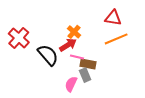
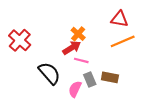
black semicircle: (48, 55) -> (49, 73), moved
brown rectangle: (88, 64) -> (110, 77), moved

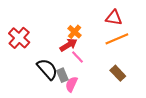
pink line: (81, 60) -> (78, 57), turned 32
brown rectangle: (110, 77) -> (118, 73), moved, turned 35
gray rectangle: (90, 80) -> (62, 75), moved

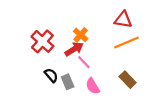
red cross: (19, 38) -> (42, 41), moved
black semicircle: (47, 69) -> (51, 75), size x0.6
pink semicircle: (71, 84) -> (93, 86), moved, turned -56

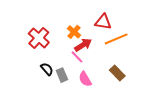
red triangle: (123, 20) -> (103, 22), moved
red arrow: (74, 49) -> (83, 45), moved

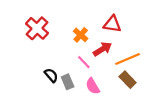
red cross: (39, 38) -> (37, 28), moved
orange line: (116, 39) -> (128, 59), moved
red arrow: (83, 45) -> (102, 49), moved

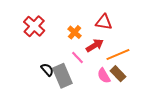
gray rectangle: (68, 82) -> (62, 76), size x1.6
pink semicircle: (93, 86) -> (104, 76), moved

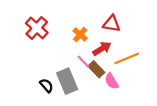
black semicircle: (47, 70) -> (46, 85), moved
brown rectangle: (118, 74) -> (96, 69), moved

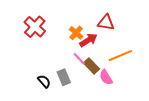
red arrow: (102, 49) -> (88, 40), moved
gray rectangle: (67, 81) -> (64, 77), size x0.7

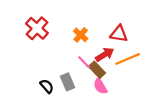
red triangle: (106, 23) -> (119, 34), moved
red arrow: (88, 40) -> (105, 55), moved
pink semicircle: (106, 77) -> (100, 86), moved

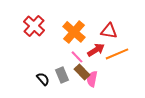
orange cross: (81, 35) -> (74, 32), size x1.6
brown rectangle: (97, 70) -> (82, 72), moved
pink semicircle: (100, 86) -> (92, 79), turned 42

